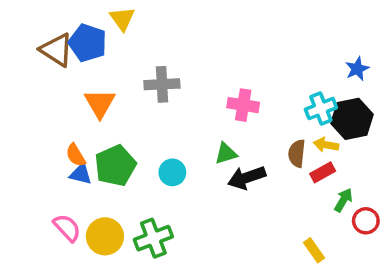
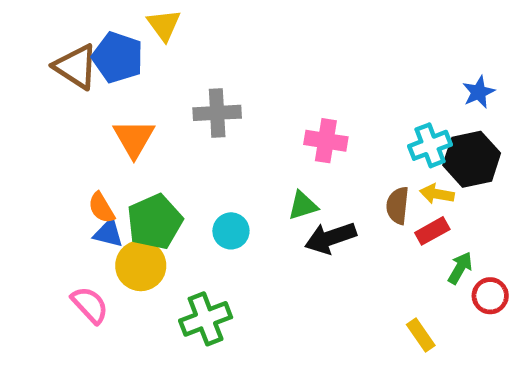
yellow circle: (105, 236) -> (141, 266), moved

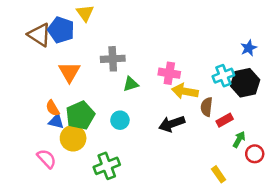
yellow arrow: (437, 194) -> (185, 91), moved, size x1.5
green triangle: (303, 205) -> (131, 84), moved

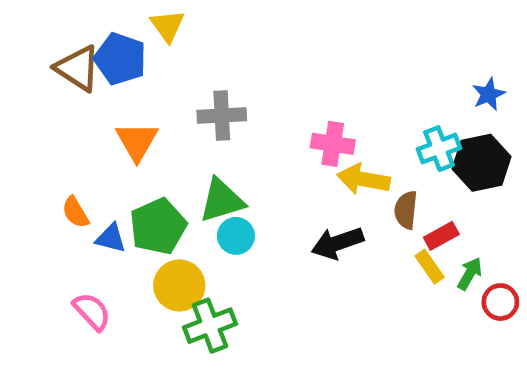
green triangle: (131, 84) -> (222, 200), moved, size x1.5
orange semicircle: (53, 108) -> (75, 212), moved
yellow circle: (73, 138) -> (179, 285), moved
yellow rectangle: (219, 174) -> (430, 267), moved

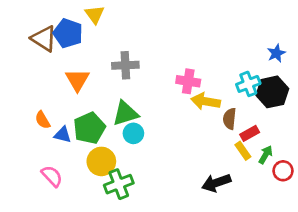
black arrow: (337, 243) -> (216, 183), moved

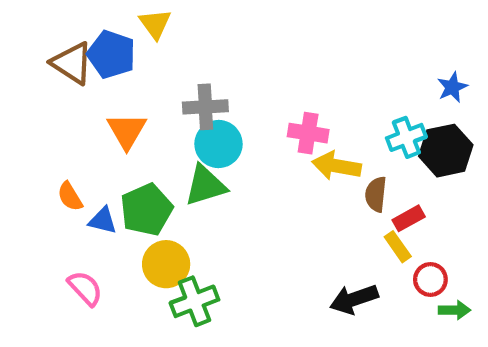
cyan circle: (133, 133) -> (218, 144), moved, size x1.4
green arrow: (266, 155) -> (454, 310), moved, turned 60
red circle: (283, 171) -> (430, 279), moved

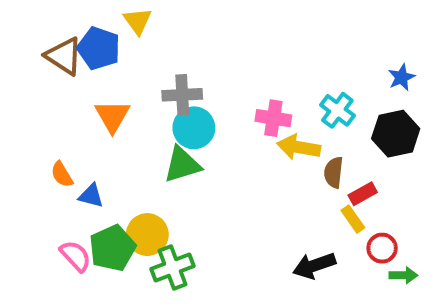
cyan cross: (406, 137) -> (337, 110), moved, turned -32
green pentagon: (146, 210) -> (112, 248), moved

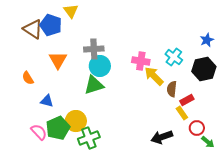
yellow arrow: (299, 147) -> (154, 76), turned 35
orange semicircle: (62, 174) -> (28, 78), moved
green arrow: (403, 275) -> (208, 142), turned 40

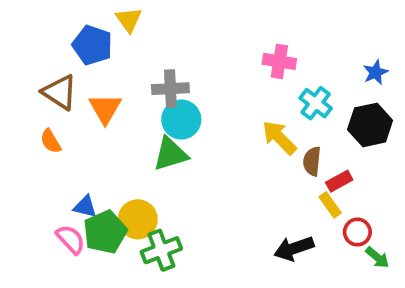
brown triangle: (33, 29) -> (60, 92), moved
pink cross: (141, 61) -> (279, 61), moved
blue triangle: (47, 101) -> (85, 207), moved

